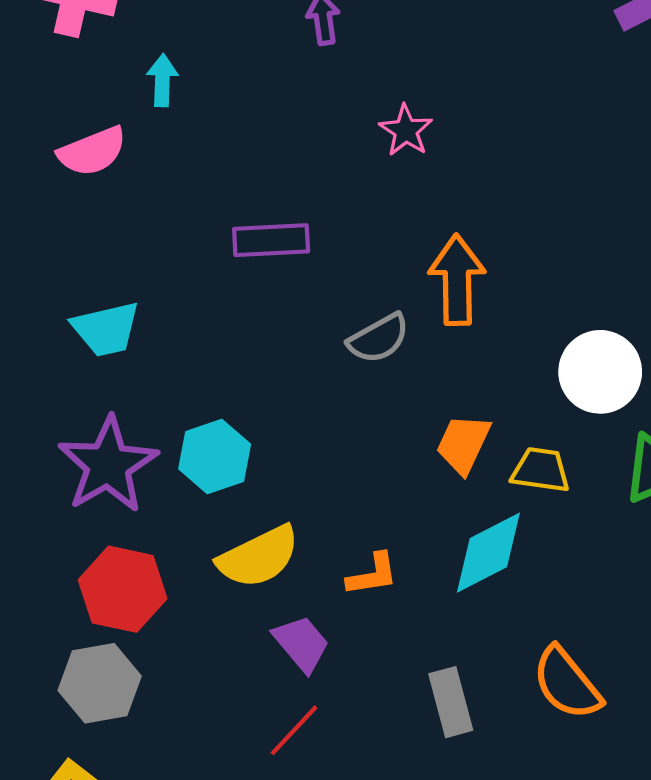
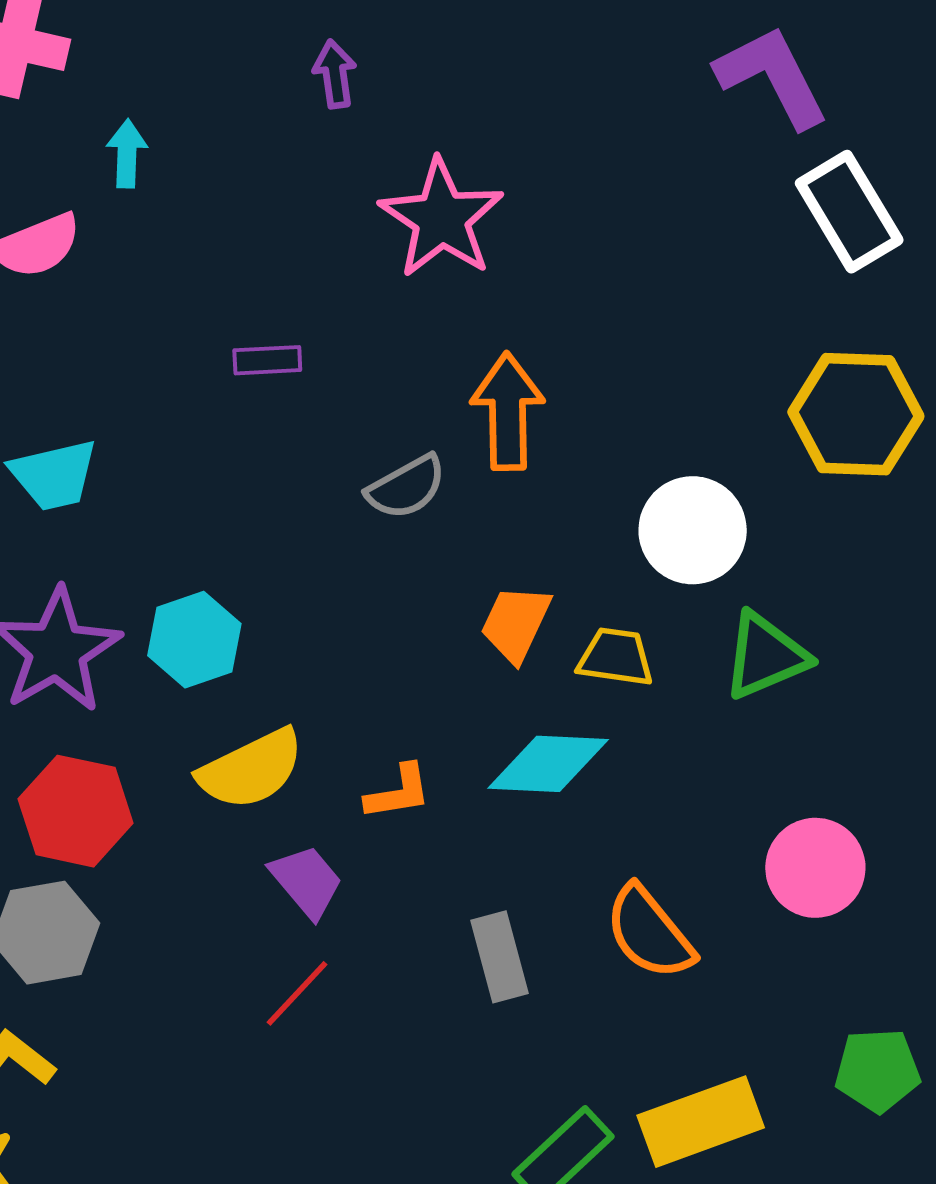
pink star: (406, 130) -> (441, 218), size x1.8
purple rectangle: (271, 240) -> (267, 360), size x0.7
cyan diamond: (488, 553) -> (548, 764), turned 30

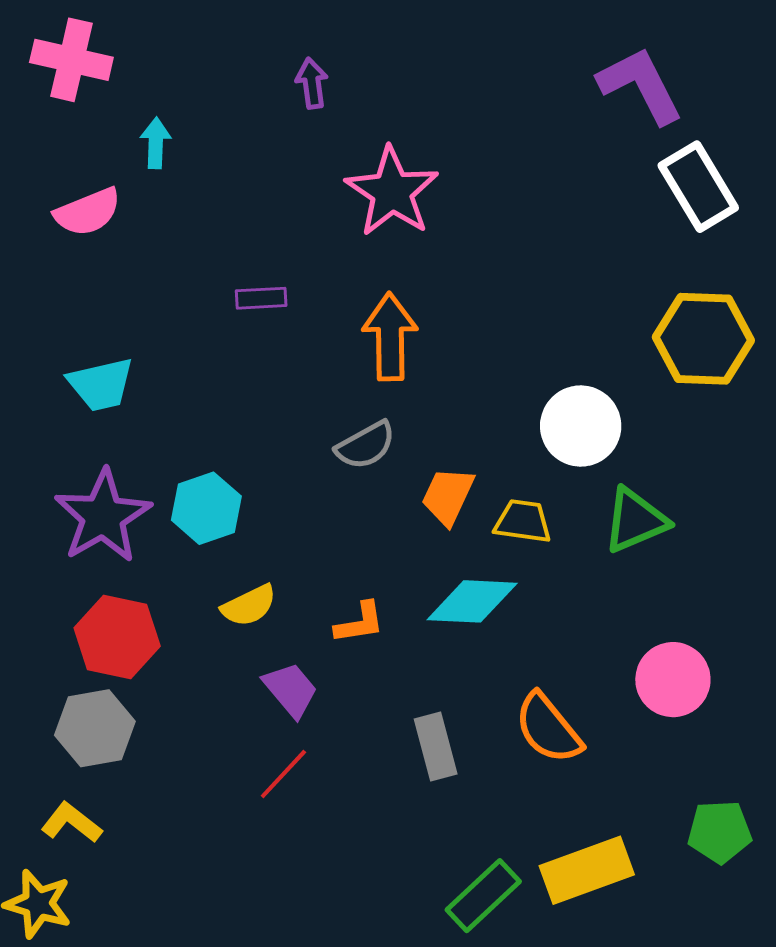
orange arrow: (508, 411) -> (390, 337), moved
gray semicircle: (406, 487) -> (366, 445), moved
yellow semicircle: (251, 769) -> (249, 606), size x0.7

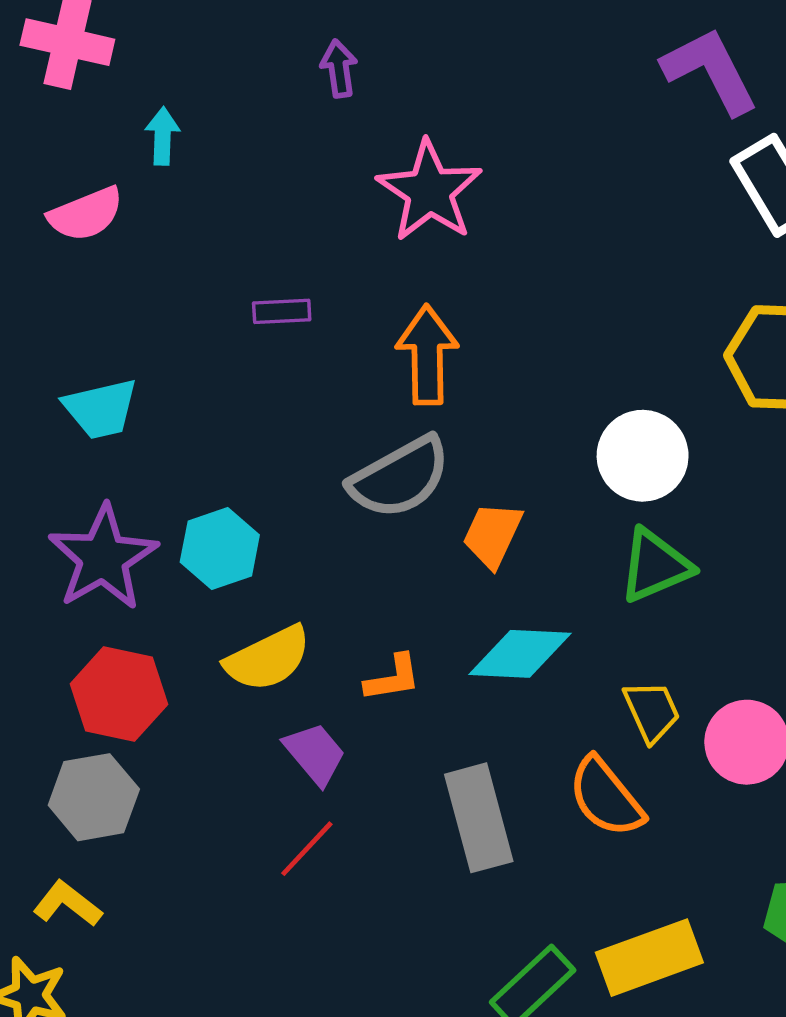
gray semicircle: (366, 445) -> (400, 477), size x1.5
green triangle: (635, 520) -> (655, 566), moved
yellow trapezoid: (523, 521) -> (652, 711), moved, turned 58
yellow semicircle: (249, 606) -> (268, 659), size x1.4
gray rectangle: (436, 747) -> (479, 818), size x1.4

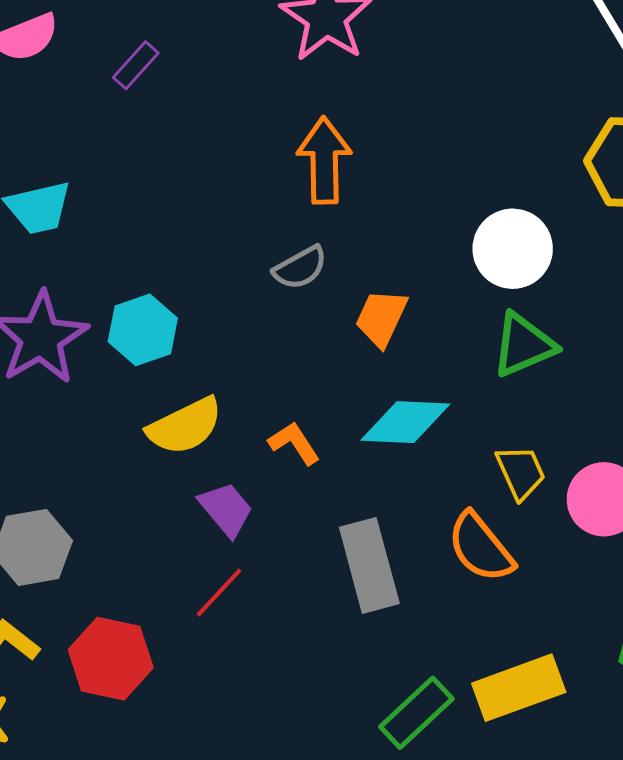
purple rectangle: (282, 311) -> (136, 65), moved, turned -45
gray semicircle: (400, 477) -> (300, 268), size x0.6
orange L-shape: (393, 678) -> (294, 443), turned -114
red hexagon: (119, 694) -> (111, 659), moved

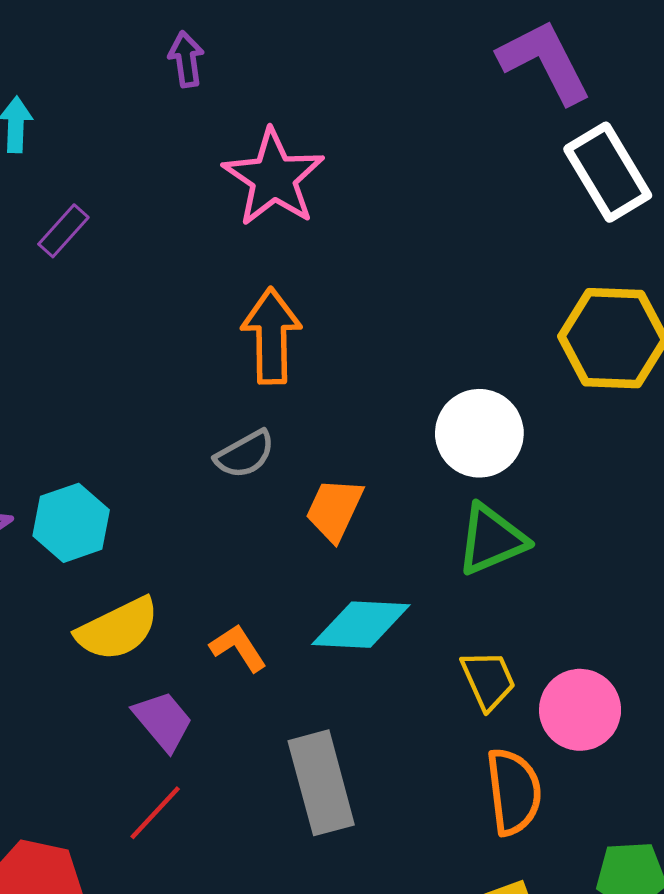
orange semicircle: (481, 547) -> (514, 792), moved, turned -148

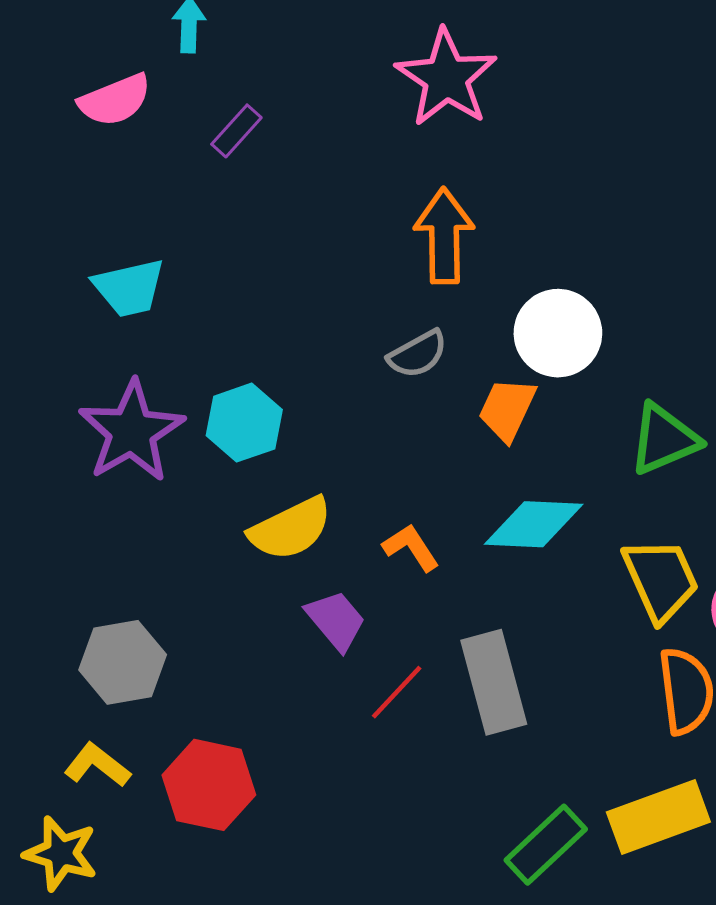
white circle: (479, 433) -> (558, 333), moved
yellow trapezoid: (488, 680) -> (661, 579), size x1.4
red line: (155, 813) -> (397, 692), moved

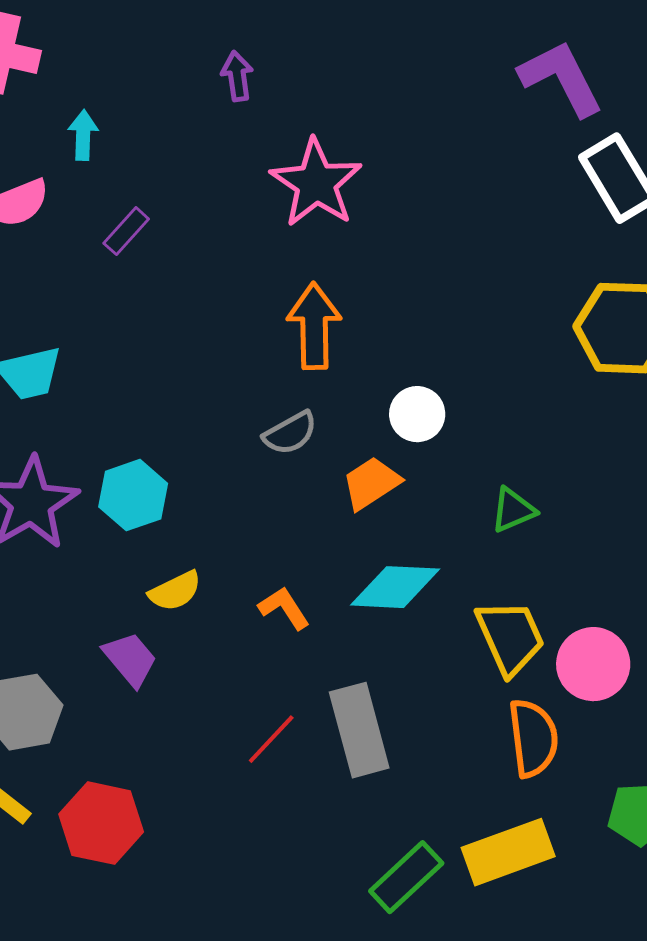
white circle: (558, 333) -> (417, 414), size x0.7
orange trapezoid: (507, 409) -> (371, 483), turned 32
green triangle: (664, 439) -> (513, 510), size x0.7
yellow semicircle: (291, 529) -> (175, 591), size x0.7
purple trapezoid: (336, 620) -> (130, 659), moved

